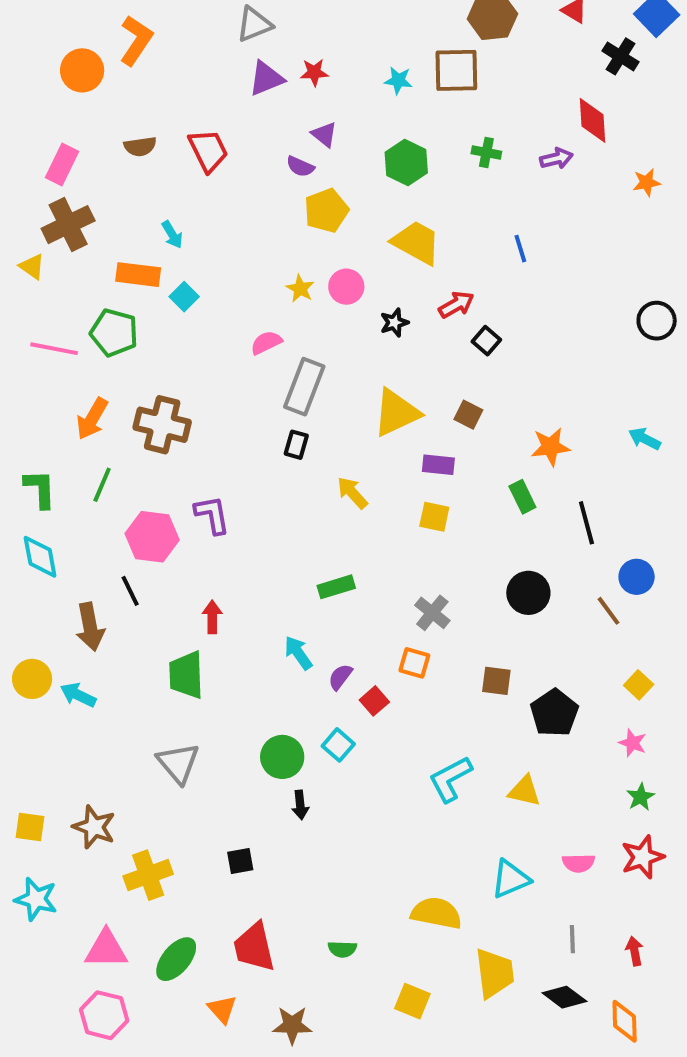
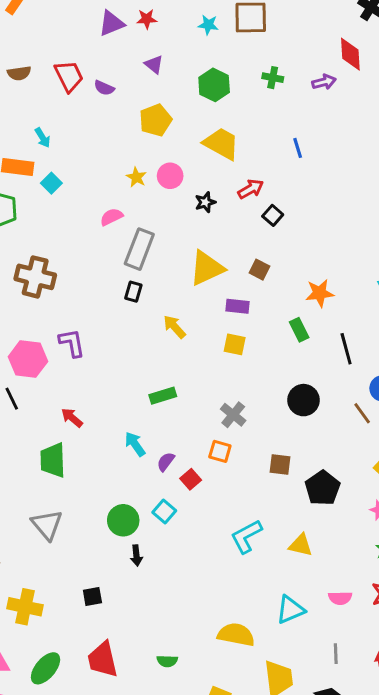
purple semicircle: (300, 166) -> (104, 88), moved
red arrow: (212, 617) -> (72, 418), turned -50
yellow cross: (148, 875) -> (25, 607), turned 32

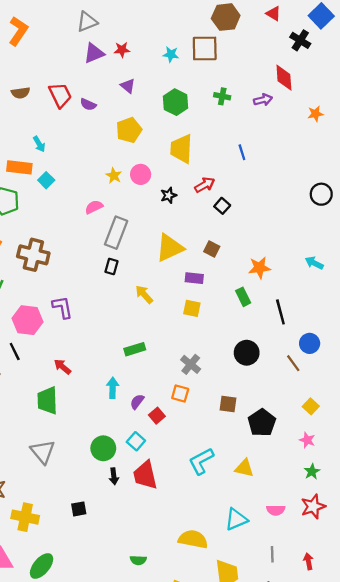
yellow trapezoid: (221, 144) -> (181, 149), turned -116
cyan arrow: (135, 444) -> (113, 388), turned 36
red trapezoid: (103, 660) -> (145, 475), moved

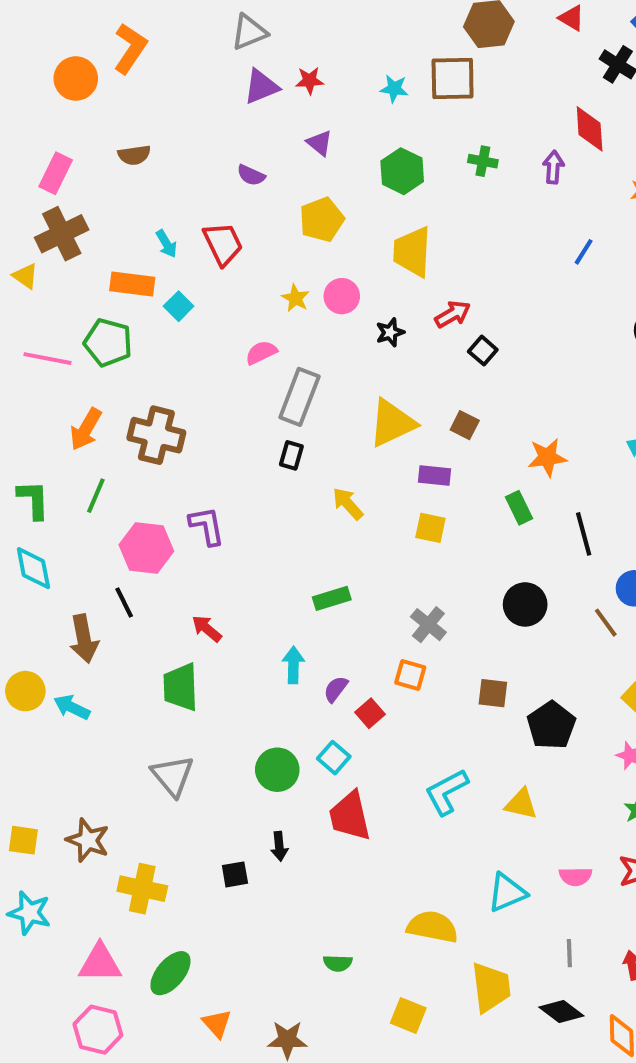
red trapezoid: (60, 95) -> (223, 244), moved
purple arrow: (263, 100) -> (553, 167), turned -72
blue line: (242, 152) -> (584, 252), moved, turned 49
black arrow: (114, 476) -> (279, 846), moved

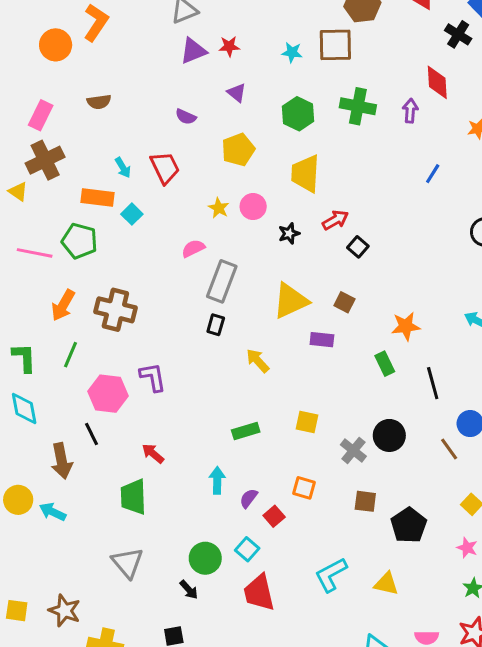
green cross: (483, 161) -> (358, 106), size x1.6
yellow square: (430, 528) -> (307, 422), moved
gray cross: (428, 625) -> (353, 450), moved
black arrow: (279, 846) -> (189, 590), moved, turned -36

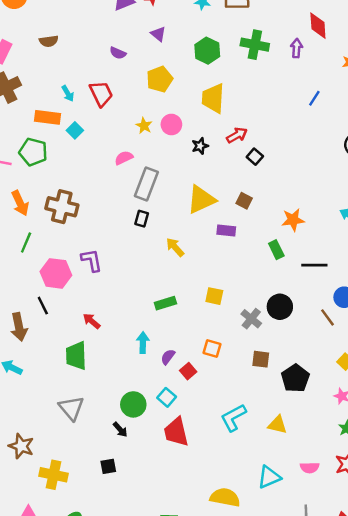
orange arrow: (63, 305) -> (20, 203), turned -55
black line: (433, 383) -> (314, 265), turned -75

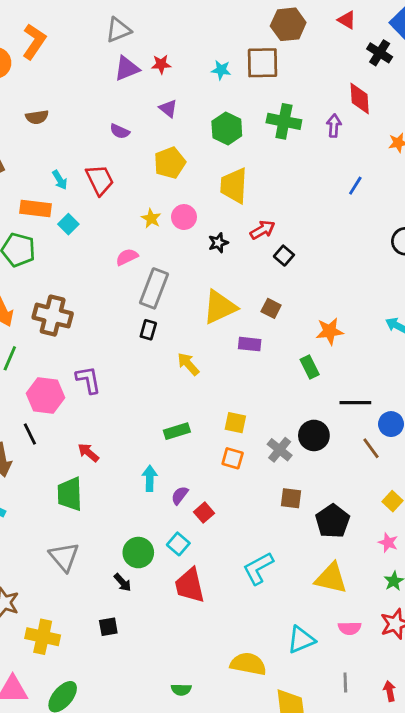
black line: (314, 265) -> (355, 403), moved
orange square: (212, 348) -> (233, 458), moved
yellow triangle: (277, 425) -> (331, 578), moved, size x1.4

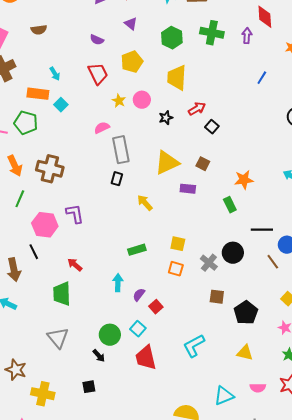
red trapezoid: (100, 180) -> (98, 74), moved
gray rectangle: (154, 288) -> (121, 150), turned -32
yellow triangle: (331, 578) -> (245, 353), size x0.7

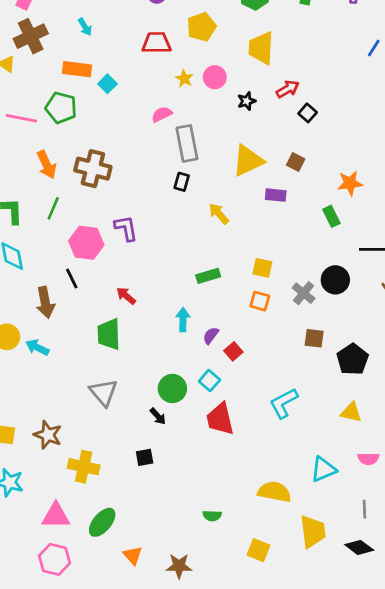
cyan arrow: (55, 74) -> (85, 27), moved
red trapezoid: (98, 74) -> (156, 43), turned -65

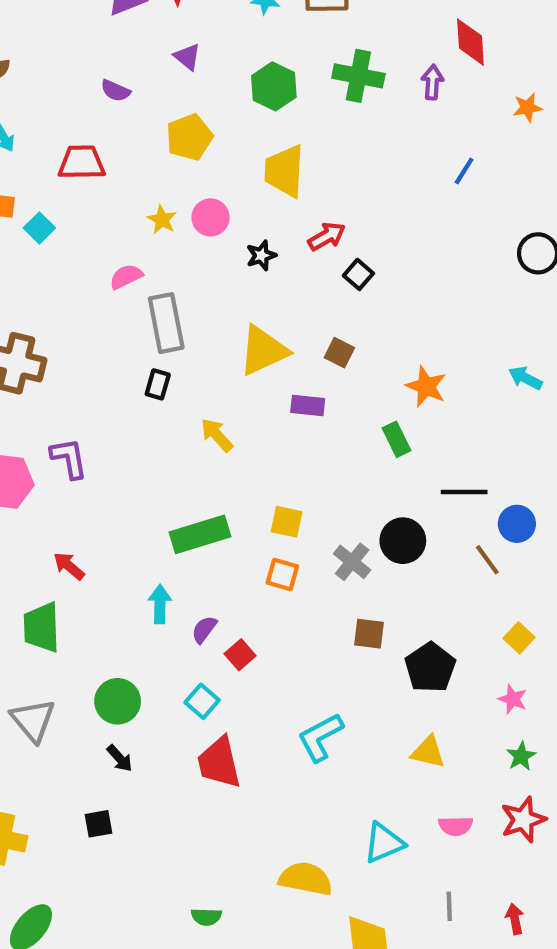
red trapezoid: (156, 43) -> (82, 162), moved
orange star: (350, 183) -> (426, 386), turned 30
green rectangle: (208, 276) -> (200, 534), size x1.5
green circle: (172, 389) -> (118, 701), moved

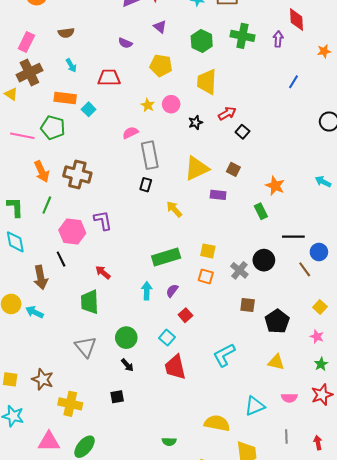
yellow pentagon: (189, 137) -> (161, 65), turned 30
purple semicircle: (204, 629) -> (172, 291), moved

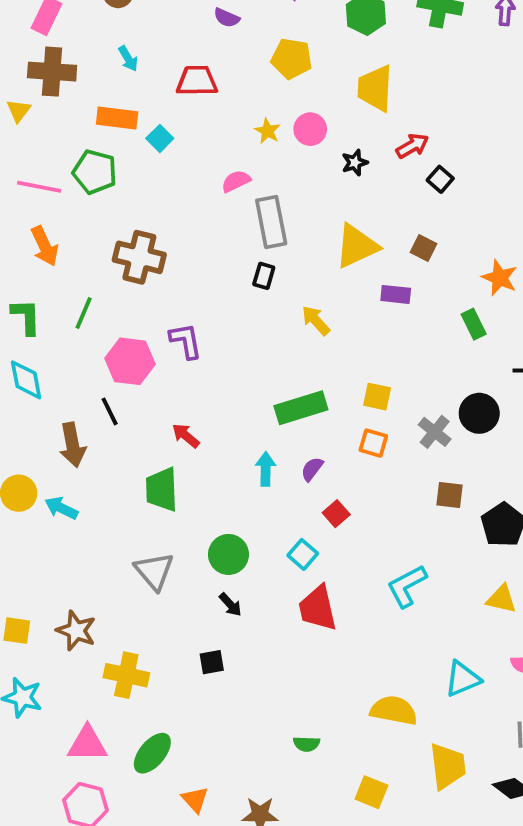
brown cross: (29, 73) -> (52, 72), turned 30
yellow triangle: (11, 94) -> (19, 111), turned 32
orange arrow: (42, 171) -> (45, 246), moved

